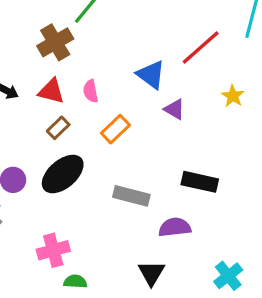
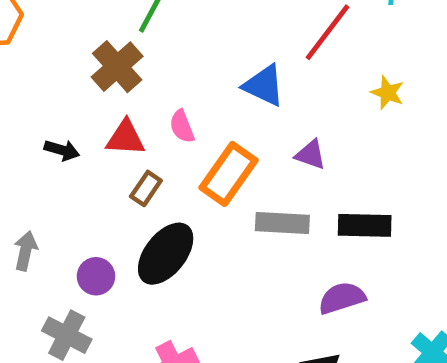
purple triangle: (174, 109) -> (311, 155), moved
orange rectangle: (115, 129) -> (228, 174), size x1.4
gray rectangle: (131, 196) -> (282, 223), moved

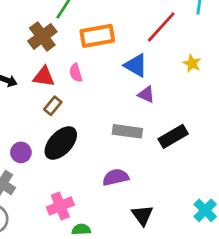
blue triangle: (264, 85) -> (136, 65), moved
orange rectangle: (228, 174) -> (97, 36), moved, turned 40
black rectangle: (365, 225) -> (173, 136), turned -36
purple semicircle: (342, 298) -> (116, 177), moved

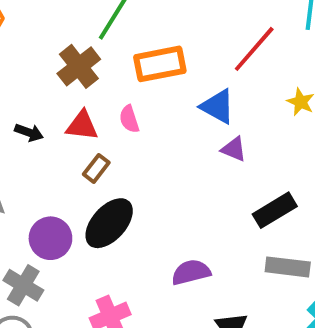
gray rectangle: (127, 131) -> (288, 267), moved
purple circle: (21, 152) -> (50, 238), size x1.4

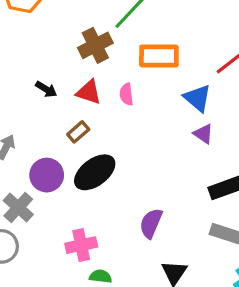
brown rectangle: (96, 168) -> (78, 132), moved
purple semicircle: (191, 272) -> (151, 223), turned -64

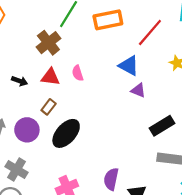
orange rectangle: (159, 56) -> (108, 20), moved
purple circle: (47, 175) -> (27, 130), moved
purple semicircle: (151, 223) -> (111, 179), moved

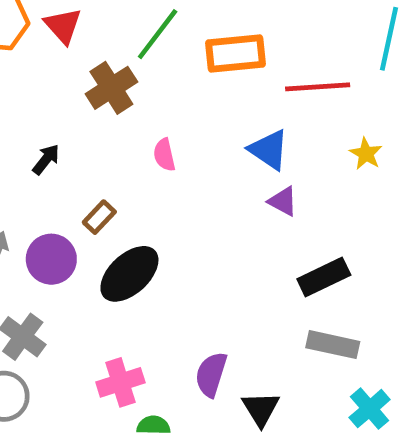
red line: (150, 32) -> (318, 87), turned 40
red triangle: (50, 77) -> (63, 26), moved, turned 36
black arrow: (20, 81) -> (46, 159), turned -77

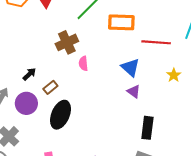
brown cross: (111, 88) -> (67, 42), moved
black arrow: (46, 159) -> (29, 74), moved
black ellipse: (129, 274) -> (60, 115), turned -32
black rectangle: (324, 277) -> (147, 128), turned -65

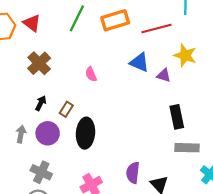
brown cross: (67, 42) -> (39, 63), moved
yellow star: (174, 75) -> (185, 55), size x1.5
purple triangle: (134, 91) -> (164, 75), moved

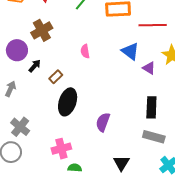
purple circle: (48, 133) -> (17, 50), moved
purple semicircle: (133, 173) -> (103, 122), moved

